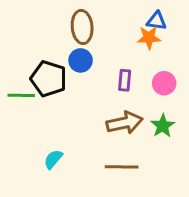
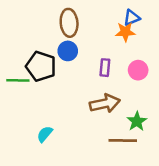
blue triangle: (157, 21) -> (132, 18), turned -30
green star: (163, 126) -> (137, 121), moved
brown line: (122, 167) -> (123, 141), moved

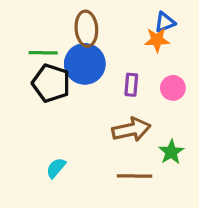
blue circle: (68, 51) -> (85, 64), size x1.6
green line: (18, 80) -> (43, 53), moved
brown line: (123, 141) -> (134, 176), moved

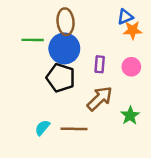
orange star: (157, 40) -> (133, 30), moved
black pentagon: (51, 83) -> (61, 78), moved
brown arrow: (131, 130) -> (100, 98), turned -32
brown line: (134, 176) -> (74, 129), moved

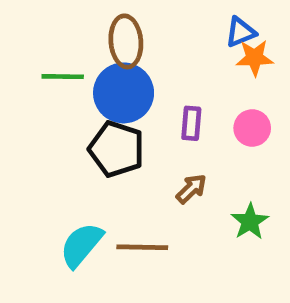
brown arrow: (100, 98) -> (191, 189), size x0.6
cyan semicircle: (42, 128) -> (81, 245), size x1.5

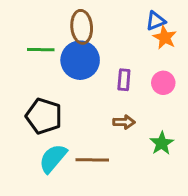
orange star: (255, 58) -> (165, 37), turned 30
black pentagon: (117, 149) -> (44, 116), moved
brown arrow: (191, 189) -> (124, 122), turned 45

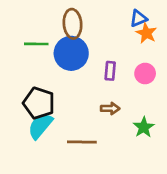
cyan semicircle: (53, 158) -> (40, 126), moved

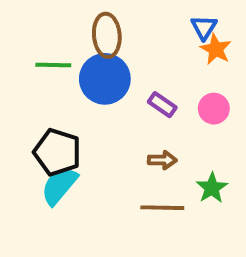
blue triangle: (138, 18) -> (204, 27), turned -36
purple rectangle: (110, 71) -> (162, 105), turned -60
brown line: (82, 142) -> (162, 208), moved

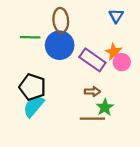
orange star: (216, 49) -> (114, 52), moved
purple rectangle: (162, 105) -> (92, 60), size x1.6
green star: (212, 188) -> (105, 107), moved

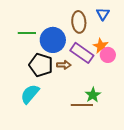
brown ellipse: (61, 20) -> (79, 22), moved
black pentagon: (33, 87) -> (41, 65), moved
brown arrow: (92, 92) -> (64, 65), moved

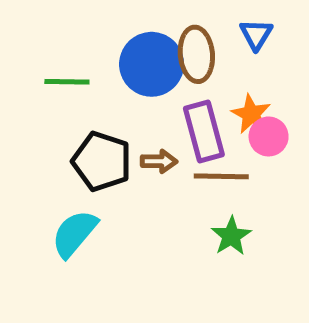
blue circle: (53, 40) -> (152, 64), moved
purple rectangle: (82, 53) -> (204, 132), turned 40
brown line: (82, 105) -> (221, 176), moved

